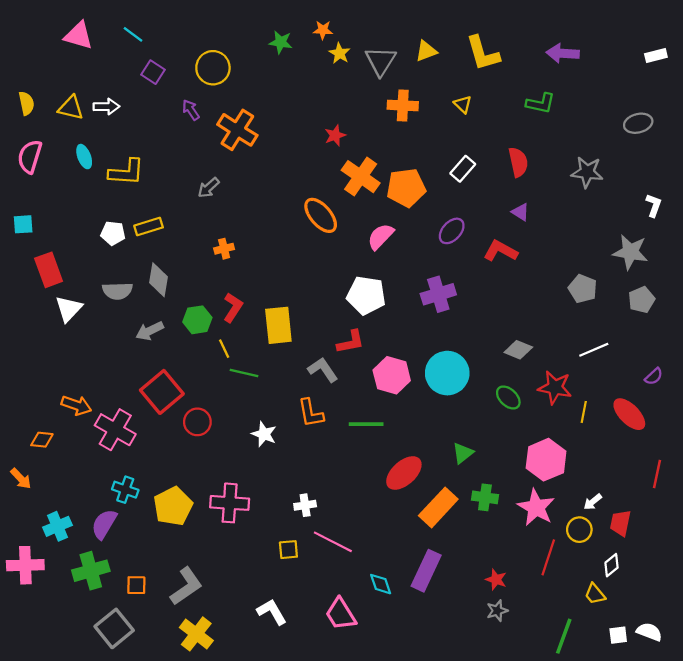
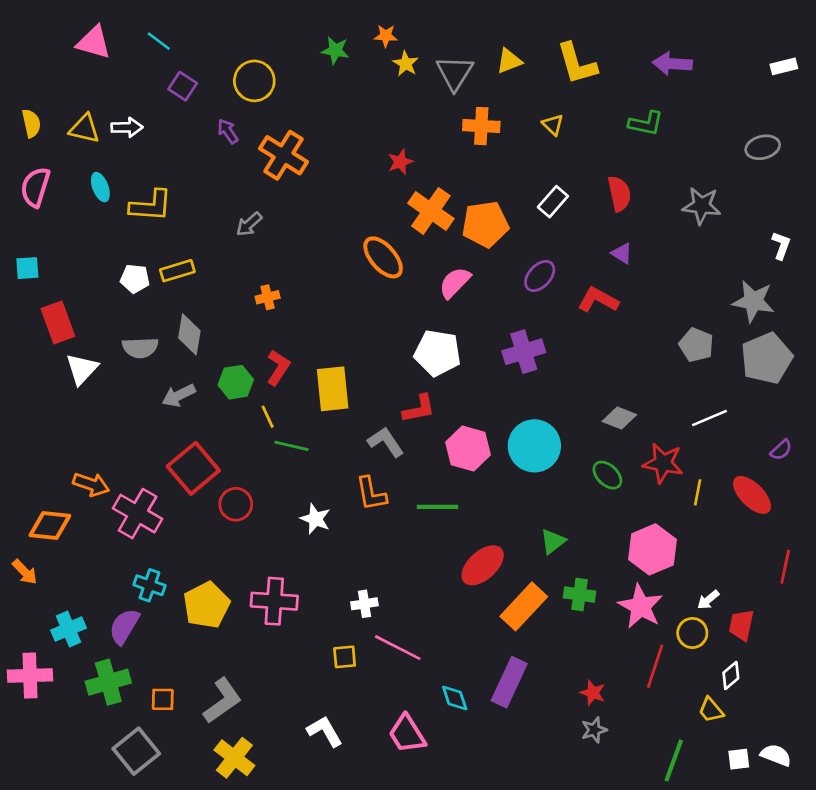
gray pentagon: (642, 300) -> (767, 358), size x1.6
orange diamond: (42, 440) -> (50, 526), size x1.5

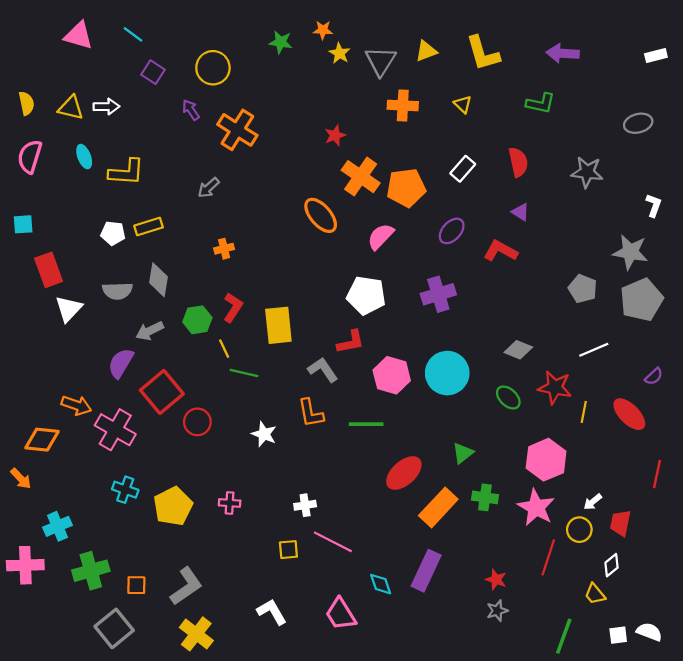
pink cross: (274, 601) -> (230, 503), size x0.6
purple semicircle: (124, 626) -> (121, 363), moved

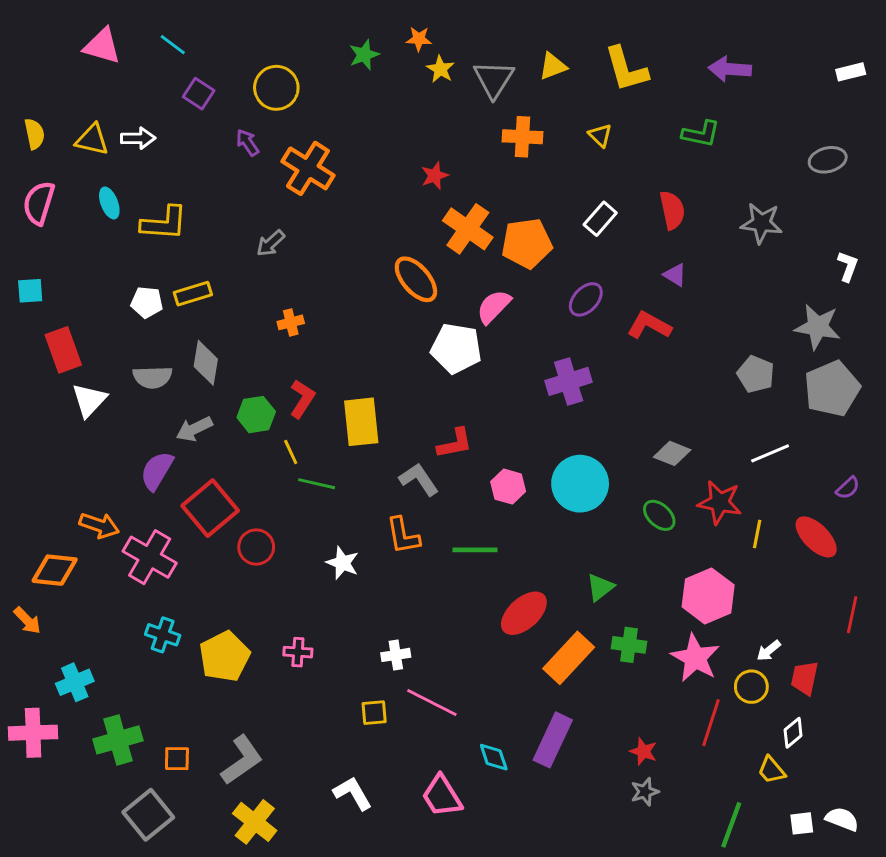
green star: (281, 42) -> (364, 55), turned -30
white pentagon: (366, 295) -> (456, 348), moved
pink hexagon: (392, 375) -> (508, 487), size x0.7

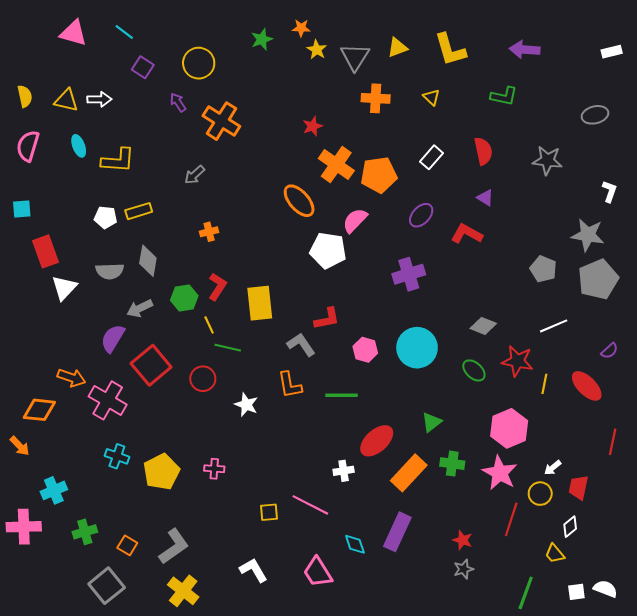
red circle: (256, 547) -> (203, 379), moved
white cross: (396, 655) -> (344, 471), moved
green cross: (118, 740) -> (85, 532), size x0.7
orange square: (177, 759) -> (127, 545), turned 30

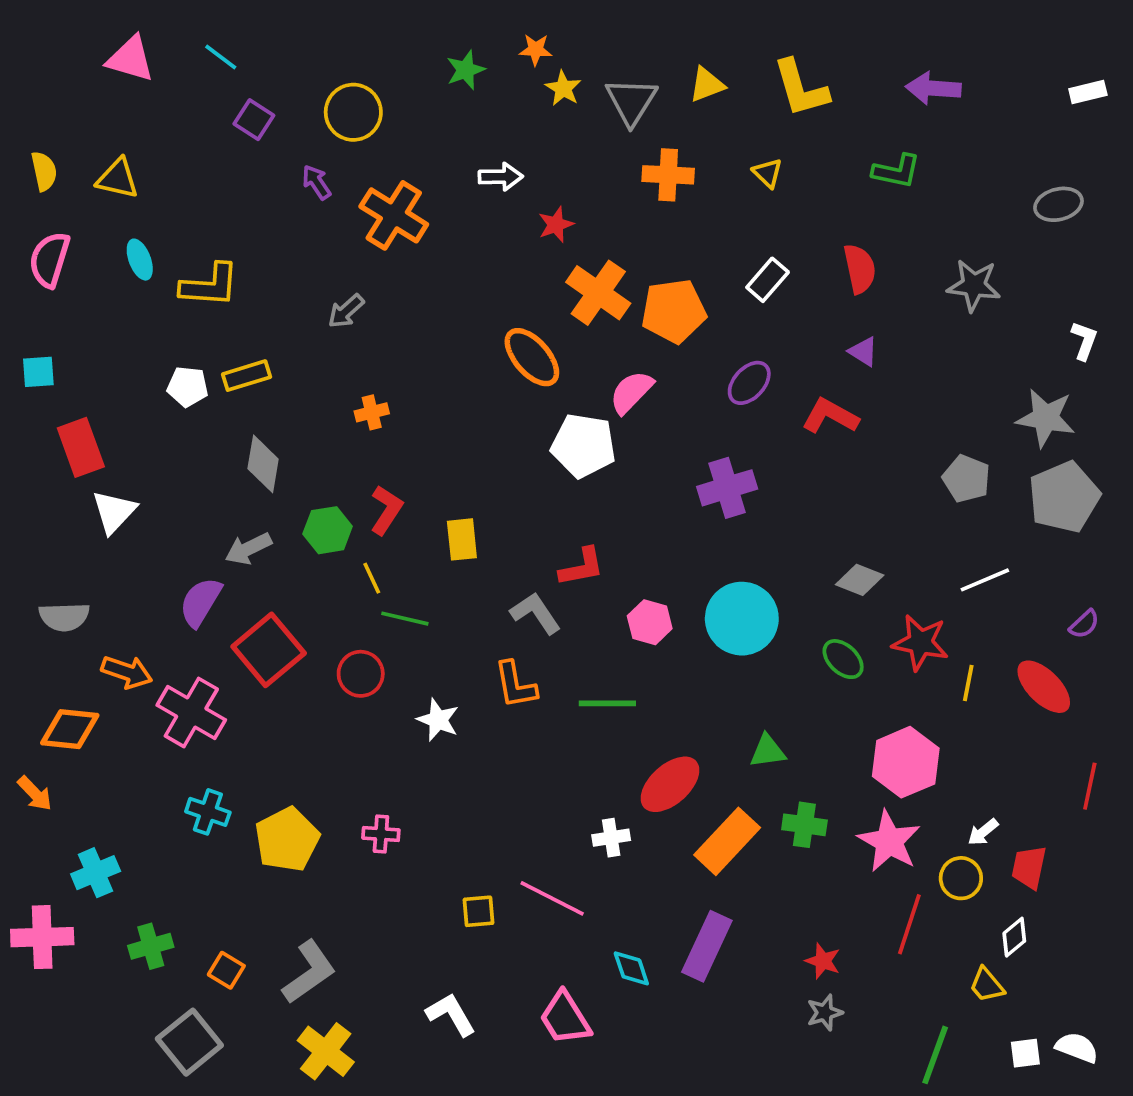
white arrow: (99, 99) -> (501, 177), moved
gray semicircle: (110, 271) -> (64, 617), moved
yellow rectangle: (260, 303) -> (462, 539), size x0.7
green triangle: (432, 422) -> (768, 751), turned 30

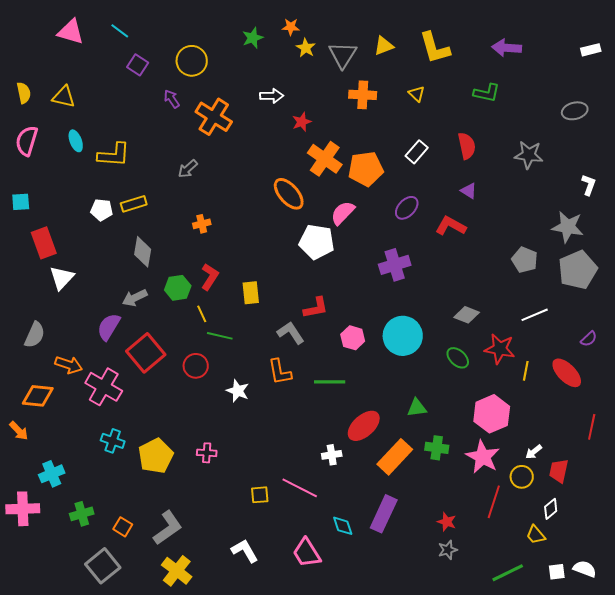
gray semicircle: (64, 617) -> (35, 335), turned -64
green line: (935, 1055) -> (508, 573), turned 44

